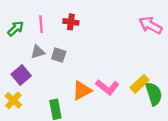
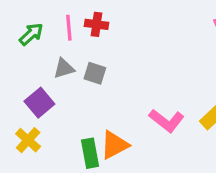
red cross: (71, 22) -> (97, 24), moved
orange triangle: (82, 90) -> (114, 145), moved

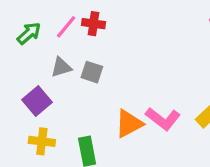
pink line: (69, 28) -> (66, 27), turned 45
yellow cross: (28, 140) -> (42, 141), moved, turned -35
orange triangle: (114, 145) -> (129, 124), moved

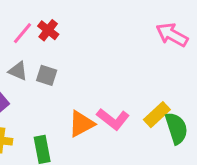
red cross: (93, 24) -> (48, 30), turned 30
gray triangle: (61, 67) -> (18, 71), turned 40

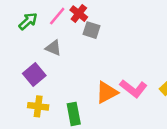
gray square: (47, 75) -> (92, 30), moved

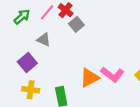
gray square: (92, 30) -> (76, 24), turned 32

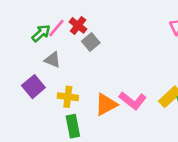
green arrow: (22, 17) -> (41, 33), moved
yellow cross: (31, 90) -> (68, 97), moved

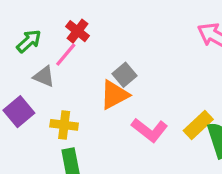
pink line: (56, 28) -> (66, 55), moved
gray square: (91, 42) -> (124, 75), moved
orange triangle: (106, 104) -> (114, 95), moved

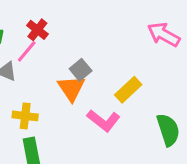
orange triangle: (114, 95) -> (71, 88), turned -36
yellow rectangle: (198, 125) -> (128, 90), moved

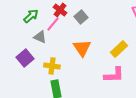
gray square: (81, 70) -> (81, 17), moved
pink L-shape: (104, 121) -> (114, 75), moved, turned -40

